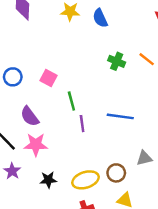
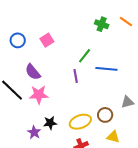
pink square: (49, 78) -> (47, 40), turned 32
green line: (71, 101) -> (85, 56), moved, turned 56
purple star: (12, 171) -> (34, 132), moved

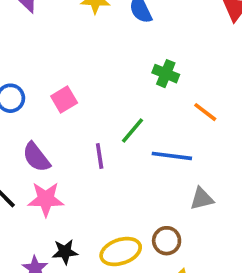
orange line: (126, 22) -> (205, 112), moved
purple line: (76, 76) -> (100, 156), moved
gray triangle: (127, 102) -> (202, 199), moved

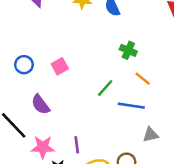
orange line: (205, 112) -> (143, 79), moved
purple line: (100, 156) -> (77, 145), moved
pink star: (46, 199) -> (43, 147), moved

